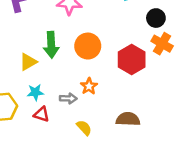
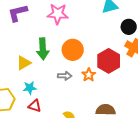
orange star: (89, 86) -> (89, 75), moved
gray arrow: (68, 98) -> (65, 76), moved

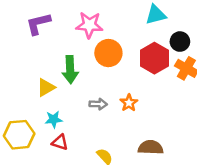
orange circle: (73, 50) -> (108, 53), moved
red hexagon: (109, 61) -> (154, 58), moved

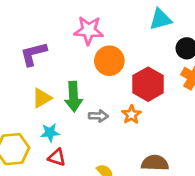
purple L-shape: (38, 24) -> (33, 54), moved
red hexagon: (154, 58) -> (148, 84), moved
green arrow: (70, 70) -> (73, 97), moved

